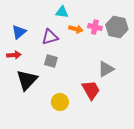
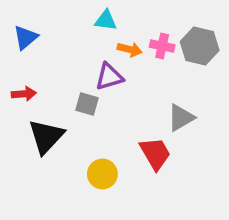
blue triangle: (19, 32) -> (26, 37), moved
purple triangle: (50, 37) -> (109, 77), moved

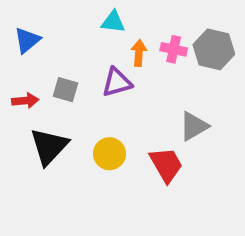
orange arrow: (130, 49) -> (139, 53), turned -100
gray square: (87, 104) -> (66, 90), moved
yellow circle: (102, 174) -> (109, 154), moved

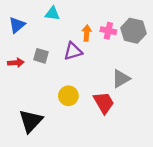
cyan triangle: (113, 22) -> (52, 14), moved
black triangle: (49, 146) -> (31, 121), moved

